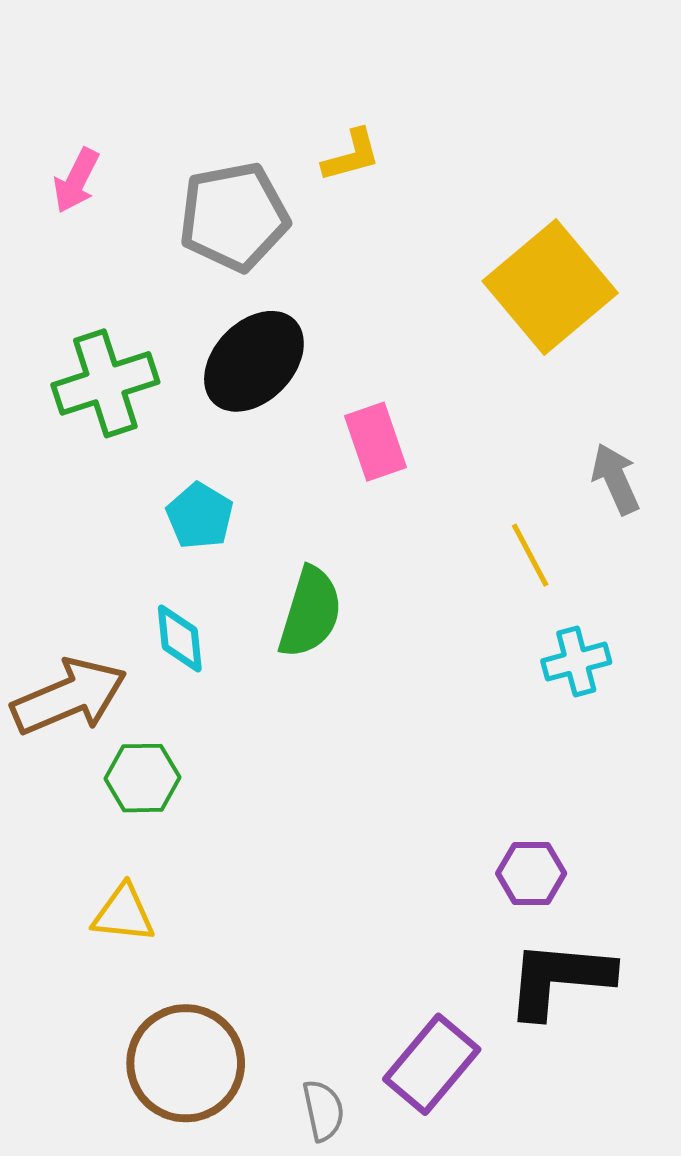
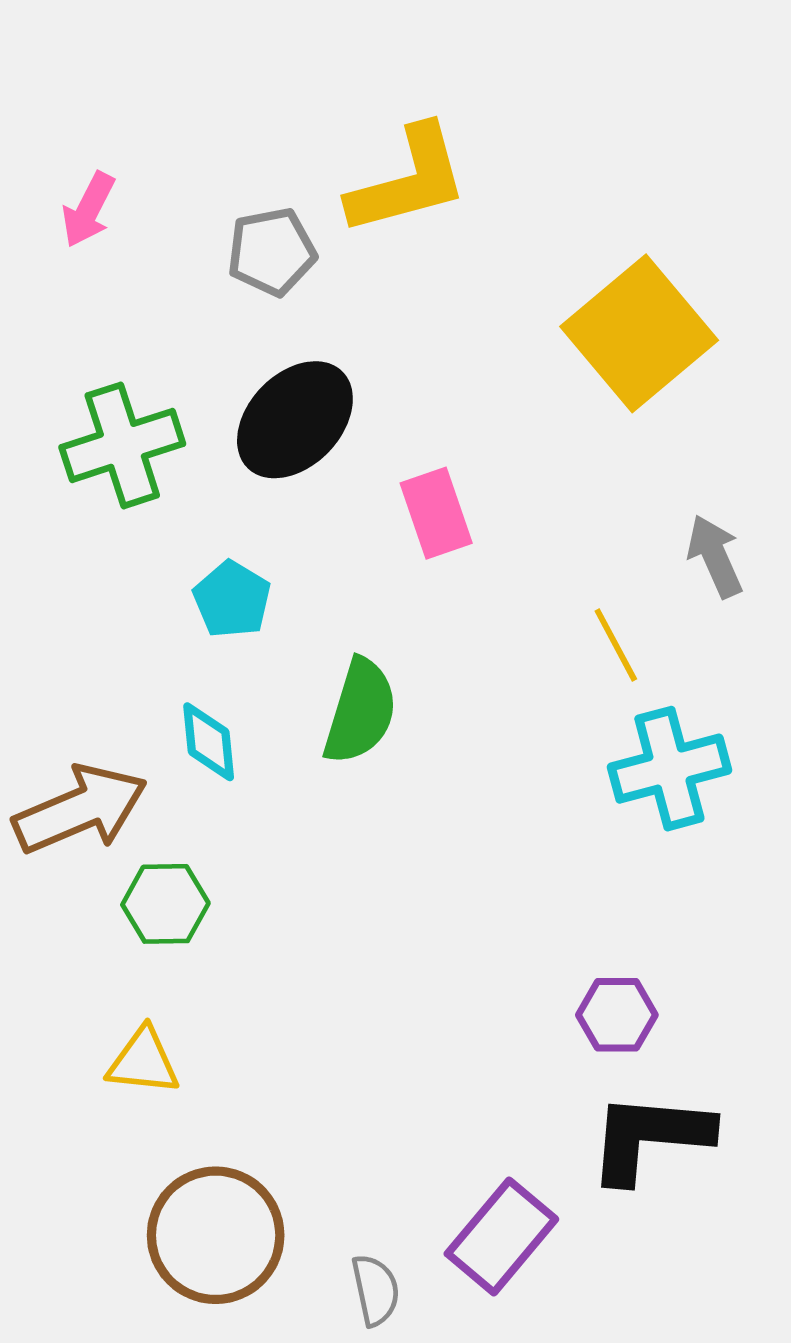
yellow L-shape: (351, 155) -> (408, 181), size x1.8
gray pentagon: (234, 217) -> (272, 252), size x0.7
cyan cross: (576, 662) -> (669, 769), size x1.5

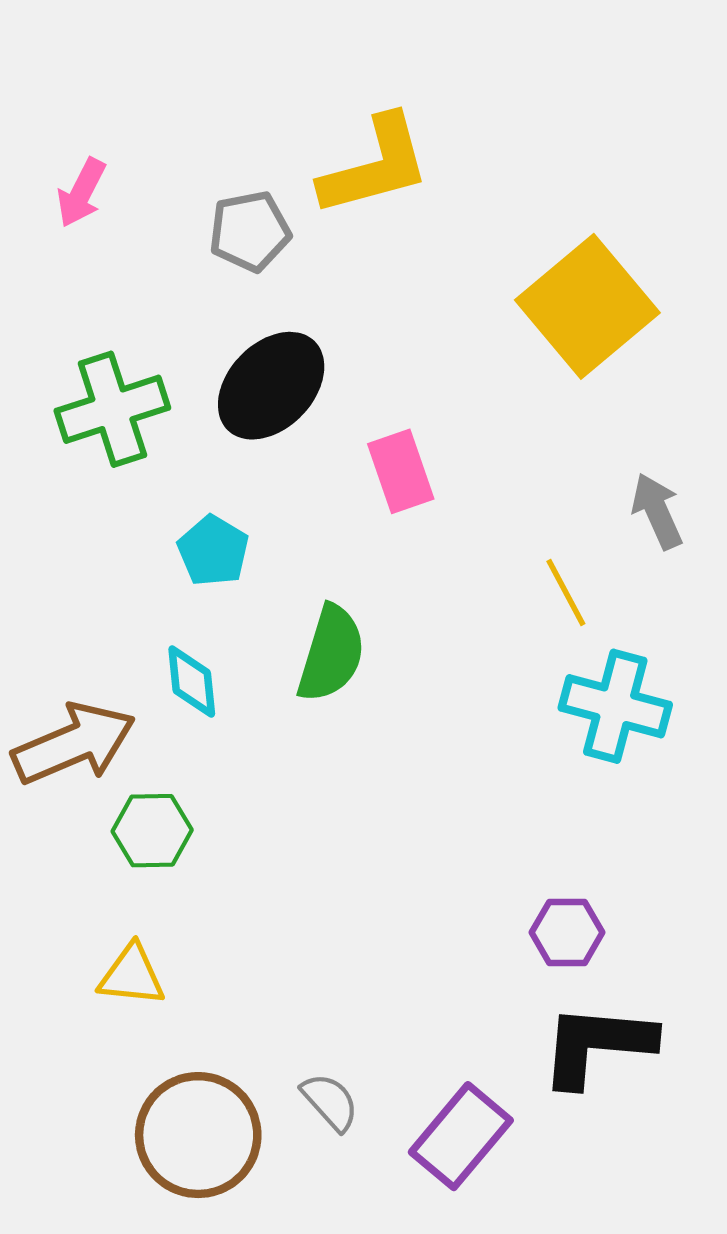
cyan cross: (669, 769) -> (615, 706), turned 30
gray semicircle: (375, 1290) -> (330, 1102), moved, turned -30

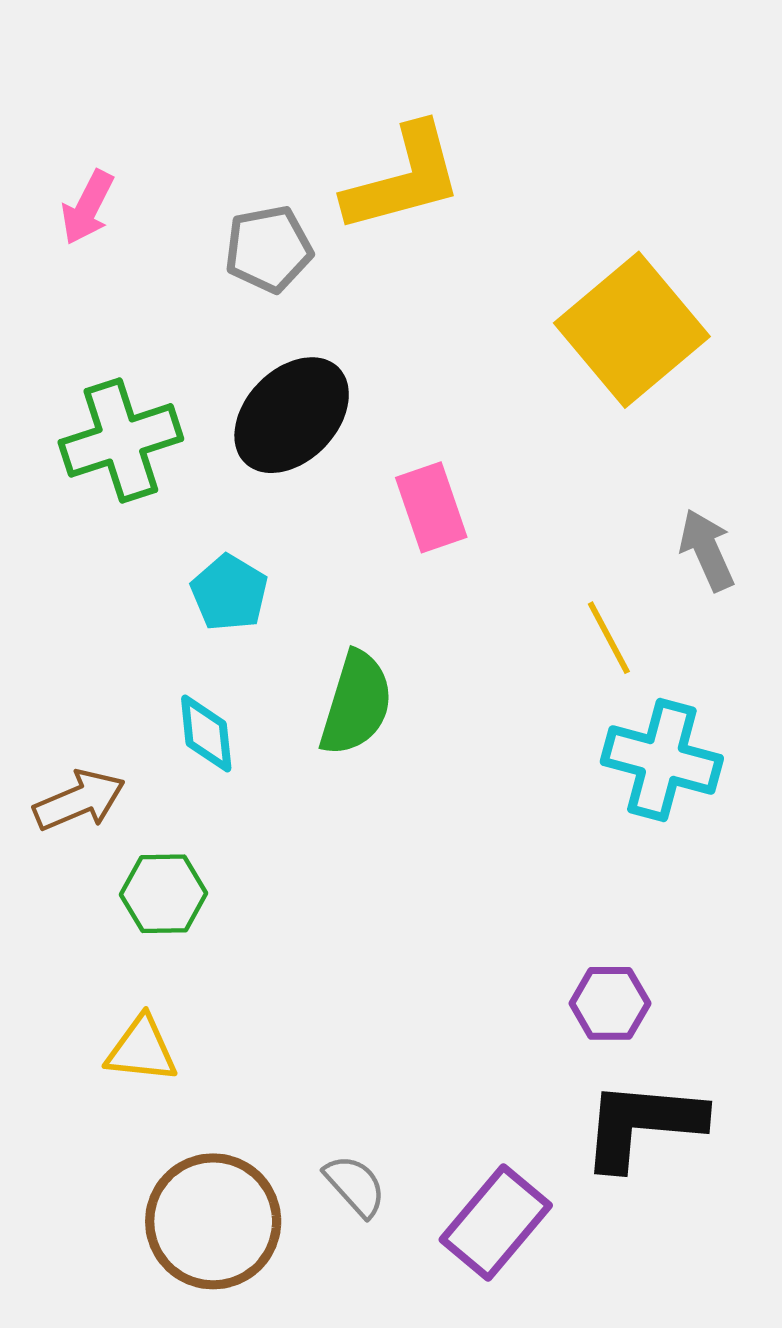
brown arrow: (74, 744) -> (79, 800), size x0.7

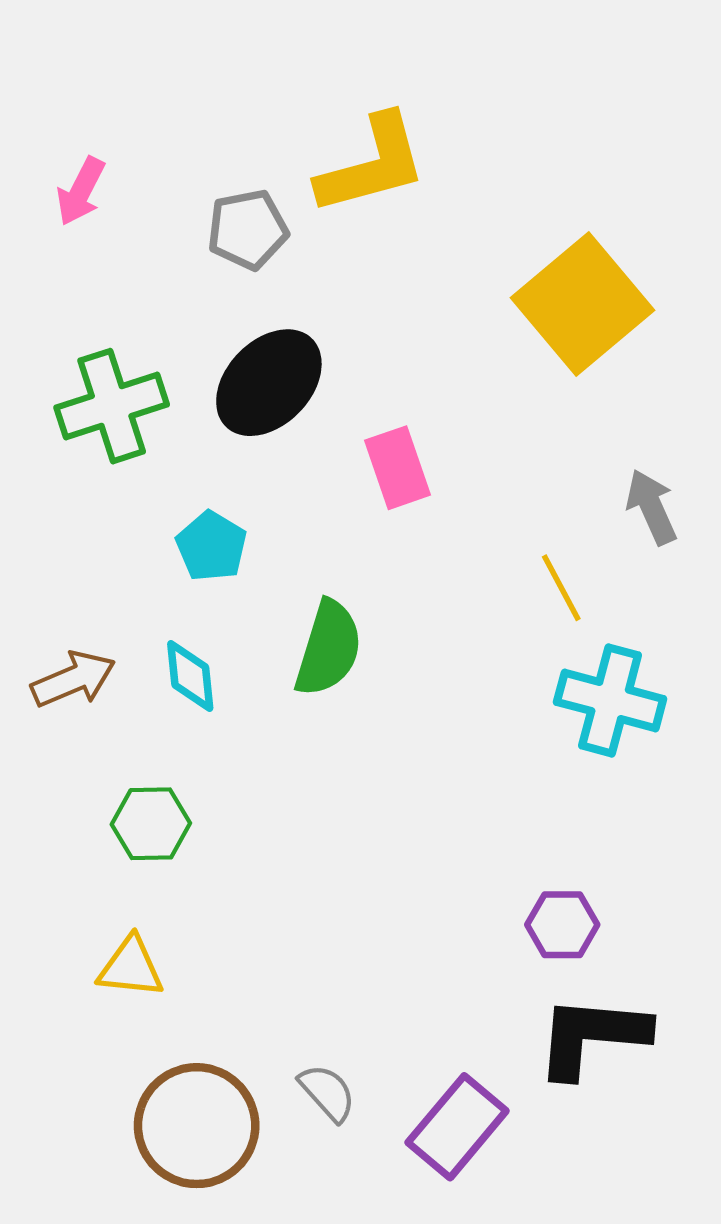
brown arrow: (79, 800) -> (73, 679), moved

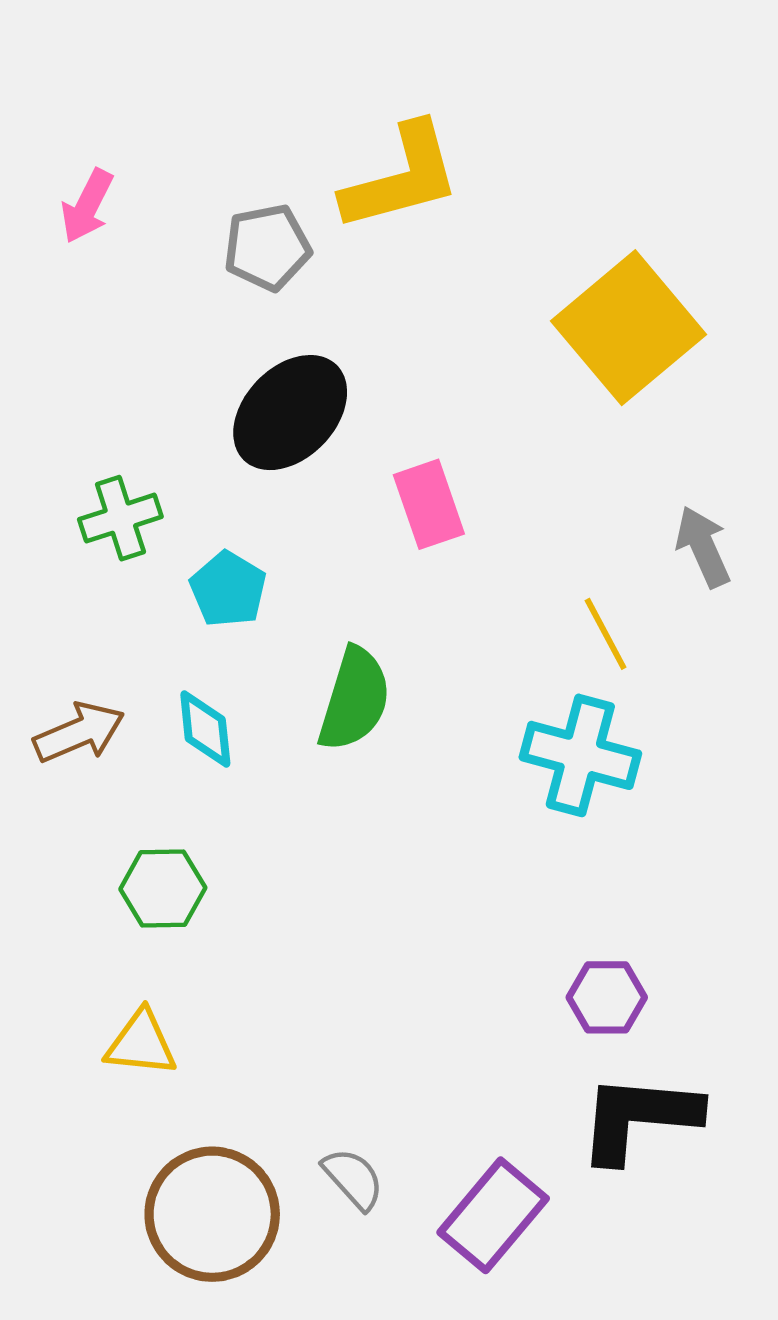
green cross: (112, 406) -> (120, 518), moved, size x0.7
cyan cross: (610, 700) -> (580, 755), moved

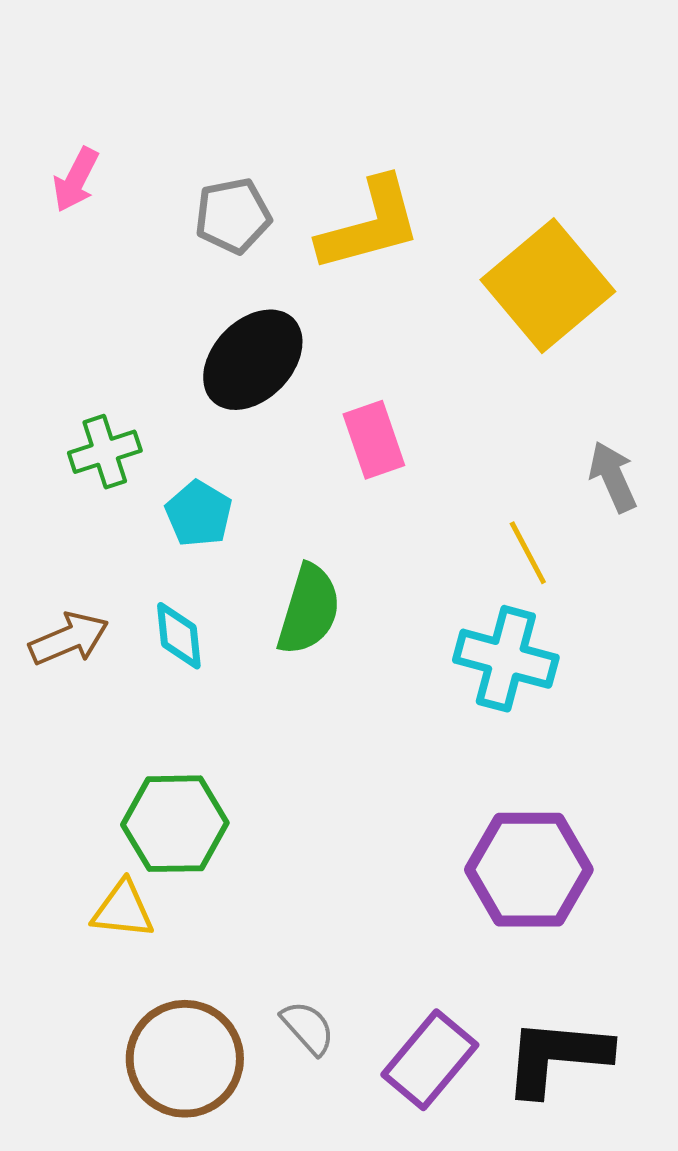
yellow L-shape: (401, 177) -> (370, 225), moved
green hexagon: (163, 888) -> (175, 824), moved, size x1.4
purple hexagon: (607, 997) -> (529, 870), size x1.8
black L-shape: (639, 1118) -> (557, 1057), moved

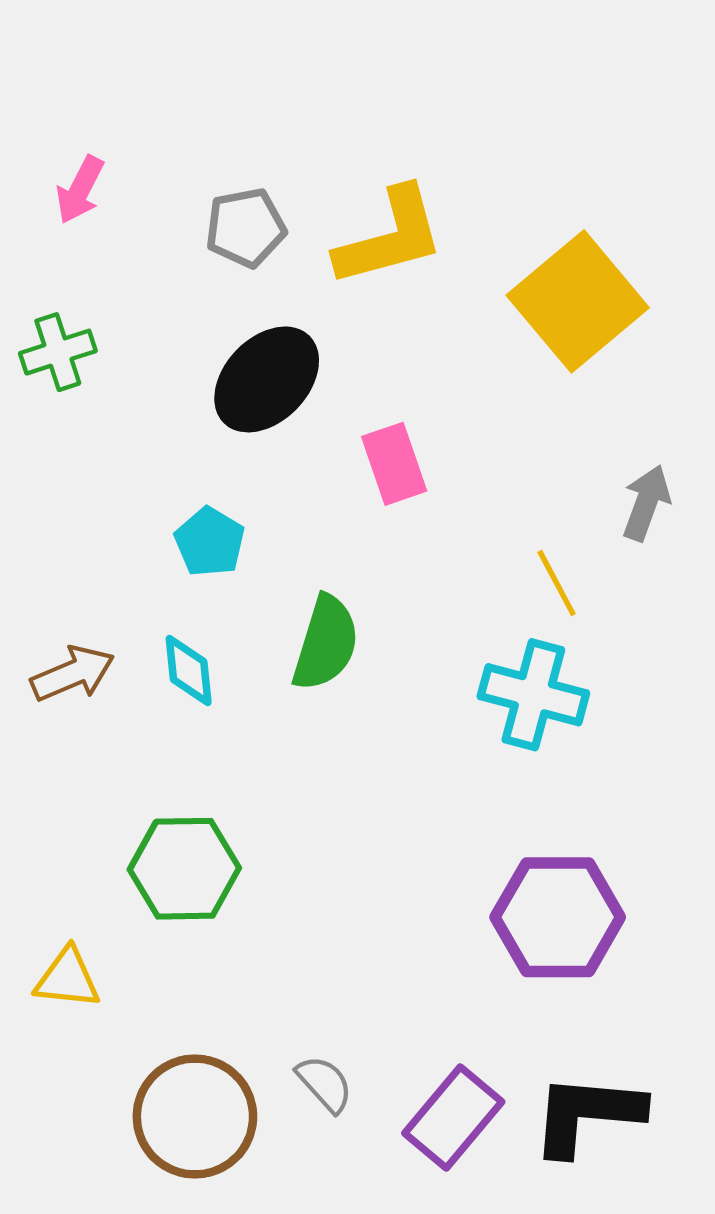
green cross: (105, 452) -> (58, 352), moved
gray arrow: (613, 477) -> (646, 503), turned 44
yellow triangle: (123, 910) -> (67, 978), moved

